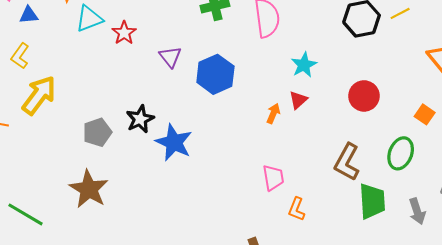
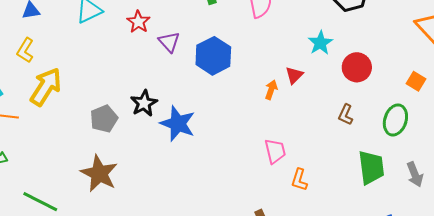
red star: (124, 33) -> (138, 22), moved
cyan star: (304, 65) -> (320, 43), moved
brown L-shape: (347, 162) -> (346, 115), moved, size x0.6

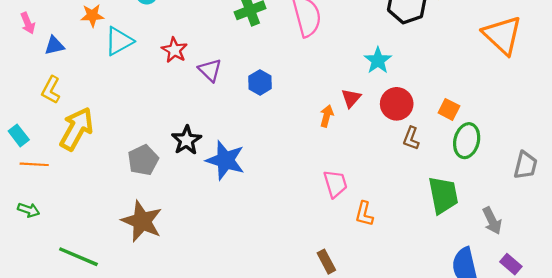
blue hexagon: (213, 56) -> (260, 82), size x0.6
red circle: (357, 67) -> (397, 104), moved
orange square: (416, 81) -> (449, 109), moved
gray arrow: (415, 174) -> (492, 221), moved

